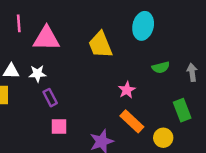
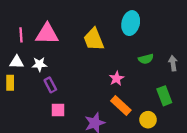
pink line: (19, 23) -> (21, 35), moved

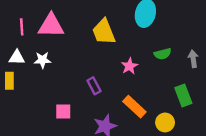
pink star: (117, 78) -> (129, 66), moved
purple rectangle: (50, 85) -> (94, 86), moved

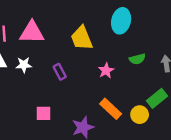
purple rectangle: (94, 86) -> (60, 72), moved
green rectangle: (183, 96) -> (157, 98), turned 72
yellow circle: (165, 122) -> (140, 115), moved

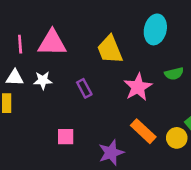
pink star: (106, 71) -> (138, 87), size x1.5

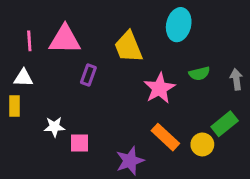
white star: (43, 80) -> (54, 127), moved
purple rectangle: (84, 88) -> (88, 75), moved, turned 48

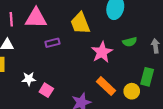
purple rectangle: (88, 75) -> (52, 43), turned 56
green rectangle: (225, 124) -> (147, 77), turned -36
pink square: (80, 143) -> (46, 90), turned 32

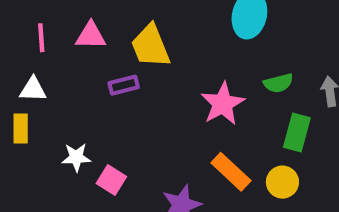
pink triangle: (36, 18) -> (91, 36), size x0.7
yellow trapezoid: (80, 23) -> (150, 46), moved
green rectangle: (147, 77) -> (297, 133), moved

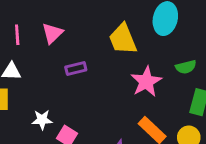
pink triangle: (91, 36) -> (52, 33), turned -45
yellow trapezoid: (150, 46) -> (123, 39), moved

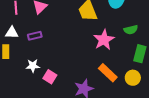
purple rectangle: (76, 68) -> (35, 36), moved

